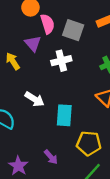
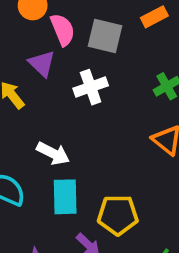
cyan rectangle: (64, 115) -> (65, 197), moved
yellow pentagon: (89, 143) -> (118, 215), moved

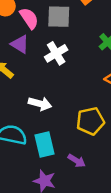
cyan rectangle: (65, 197) -> (44, 145), moved
yellow pentagon: (118, 215) -> (90, 121), moved

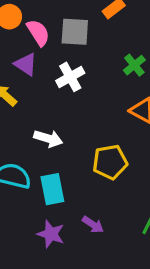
purple arrow: (77, 161) -> (93, 225), moved

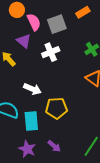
gray square: (75, 32) -> (57, 24), turned -30
yellow pentagon: (110, 162) -> (56, 108), moved

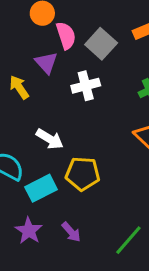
gray square: (57, 24) -> (101, 44), turned -36
cyan rectangle: (31, 121) -> (41, 188), turned 60

